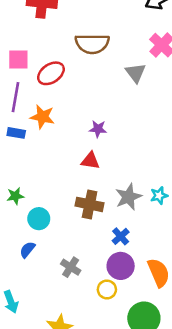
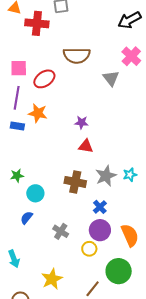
red triangle: (90, 161) -> (86, 146), moved

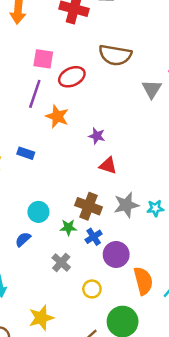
purple star: (82, 122) -> (97, 136), moved
blue rectangle: (17, 126) -> (26, 153), moved
green star: (17, 176) -> (68, 227), moved
blue cross: (100, 207) -> (94, 237), moved
purple circle: (100, 230) -> (116, 254), moved

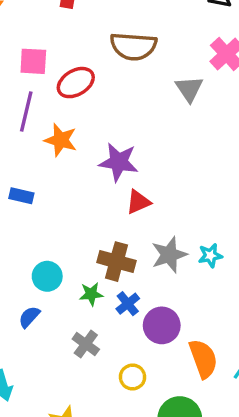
purple star: (97, 136) -> (119, 162), size x1.6
red triangle: (108, 165) -> (138, 202), turned -36

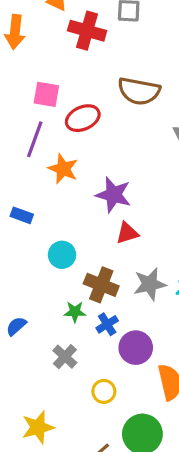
cyan circle: (47, 276) -> (62, 255), moved

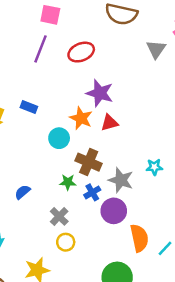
red ellipse: (83, 118) -> (81, 52), moved
orange star: (63, 169) -> (81, 118), moved
gray star: (150, 284) -> (121, 180), moved, turned 30
yellow circle: (104, 391) -> (66, 242), moved

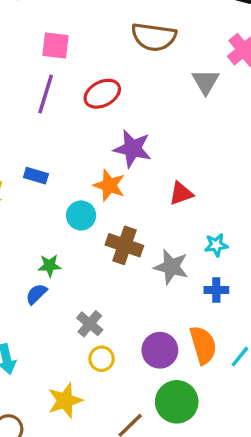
red triangle: (110, 123) -> (181, 193), moved
green star: (68, 182) -> (50, 266), moved
blue cross: (92, 192) -> (216, 290), moved, turned 35
purple circle: (114, 211) -> (160, 350), moved

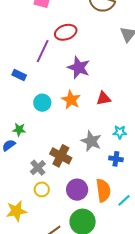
purple line: (46, 94) -> (43, 51), moved
orange star: (109, 185) -> (71, 100), moved
brown cross: (124, 245) -> (61, 156), moved

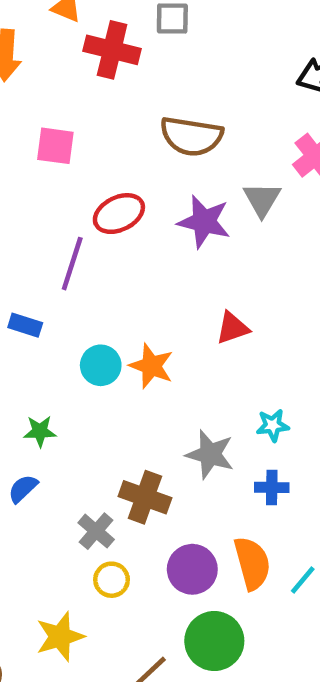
purple star: (79, 68) -> (204, 222), moved
red triangle: (104, 98) -> (233, 328), moved
cyan circle: (42, 103) -> (101, 365), moved
green star: (19, 130) -> (40, 431), moved

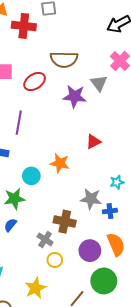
red ellipse: (119, 214) -> (35, 82), moved
cyan circle: (101, 365) -> (31, 176), moved
green star: (40, 431) -> (14, 199), size x1.5
blue cross: (272, 487) -> (110, 211), moved

